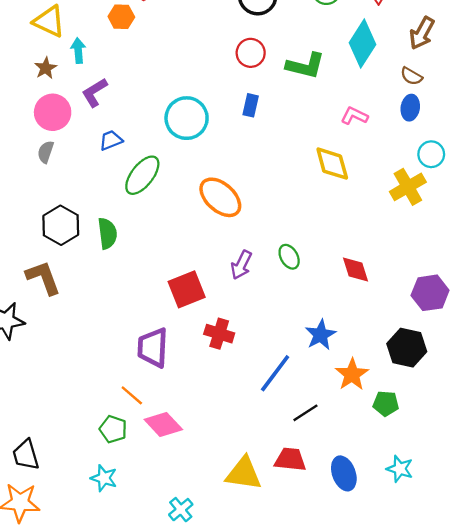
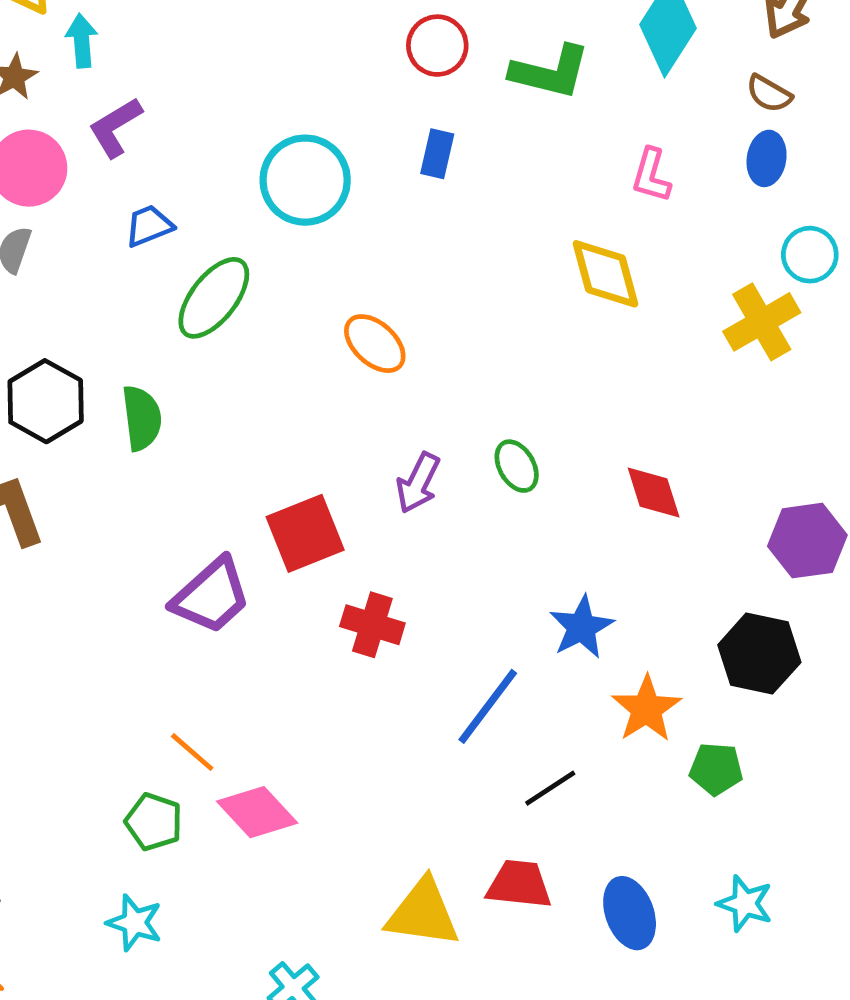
pink L-shape: (354, 116) -> (651, 175), turned -100
orange ellipse: (220, 197) -> (375, 344), size x0.7
purple trapezoid: (153, 348) -> (211, 596), moved, turned -135

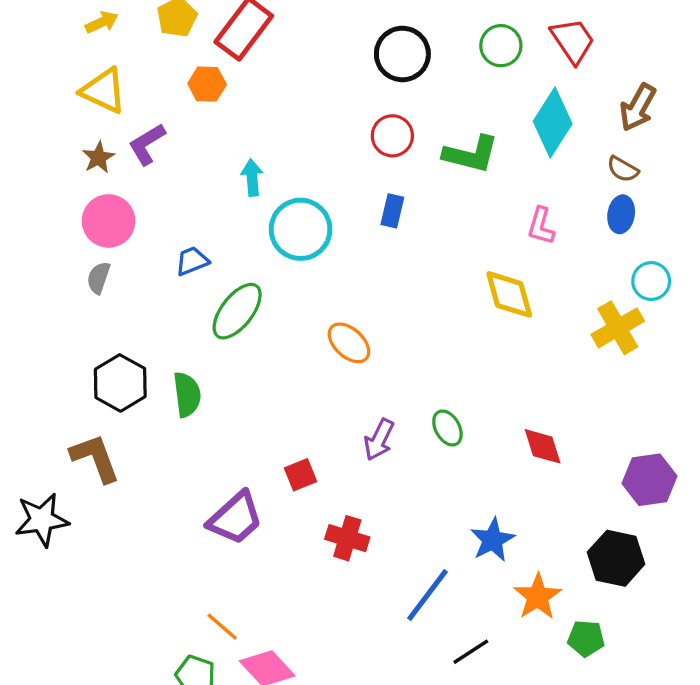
cyan arrow: (82, 41) -> (252, 178), moved
purple L-shape: (115, 127) -> (147, 144), moved
red square: (305, 533) -> (301, 475), size x0.6

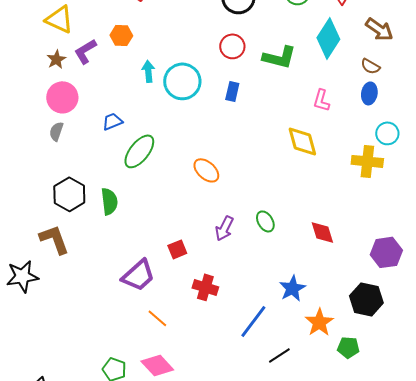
orange hexagon: (207, 84) -> (121, 35), moved
brown arrow: (638, 107) -> (379, 29), turned -84
cyan circle: (301, 229) -> (182, 81), moved
yellow cross: (618, 328) -> (367, 161), turned 36
orange line: (222, 627) -> (157, 318), moved

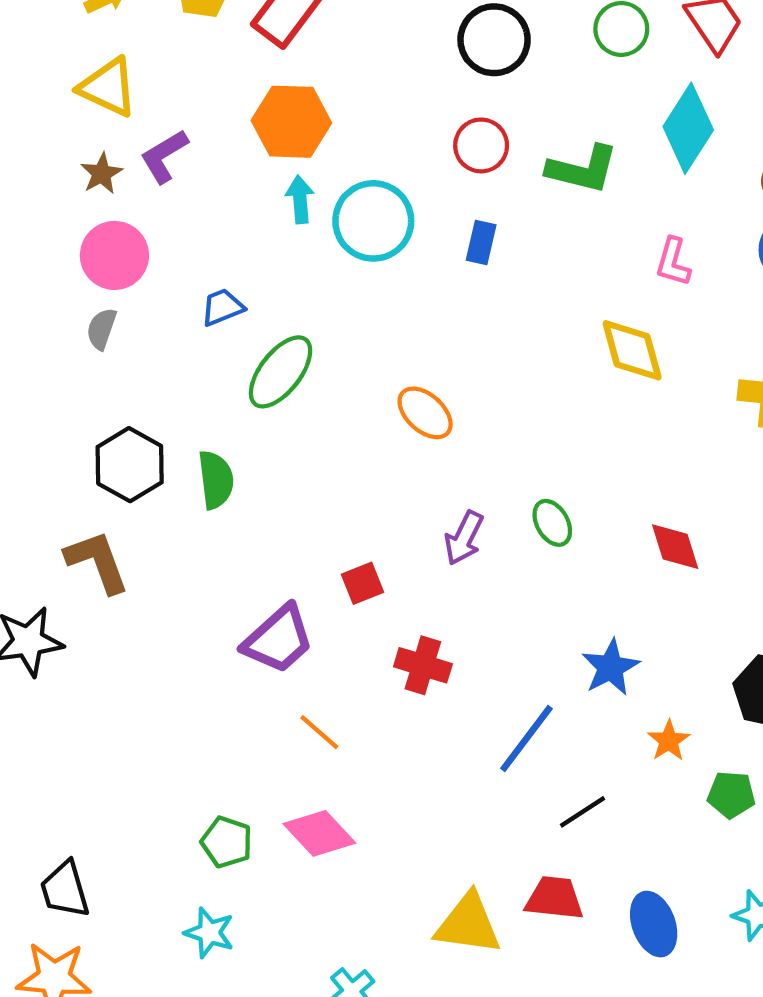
orange hexagon: (121, 35) -> (291, 122), moved, size x1.6
orange star: (319, 322) -> (669, 741), size x0.7

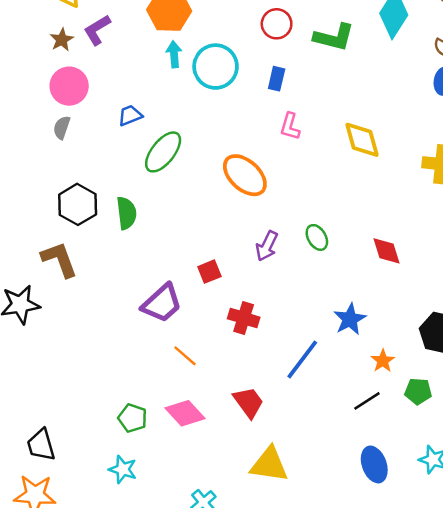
pink L-shape: (673, 262) -> (290, 126), moved
orange ellipse: (425, 413) -> (245, 175), size x1.4
black line: (582, 812) -> (367, 401), moved
red trapezoid: (554, 898) -> (249, 402), moved, turned 48

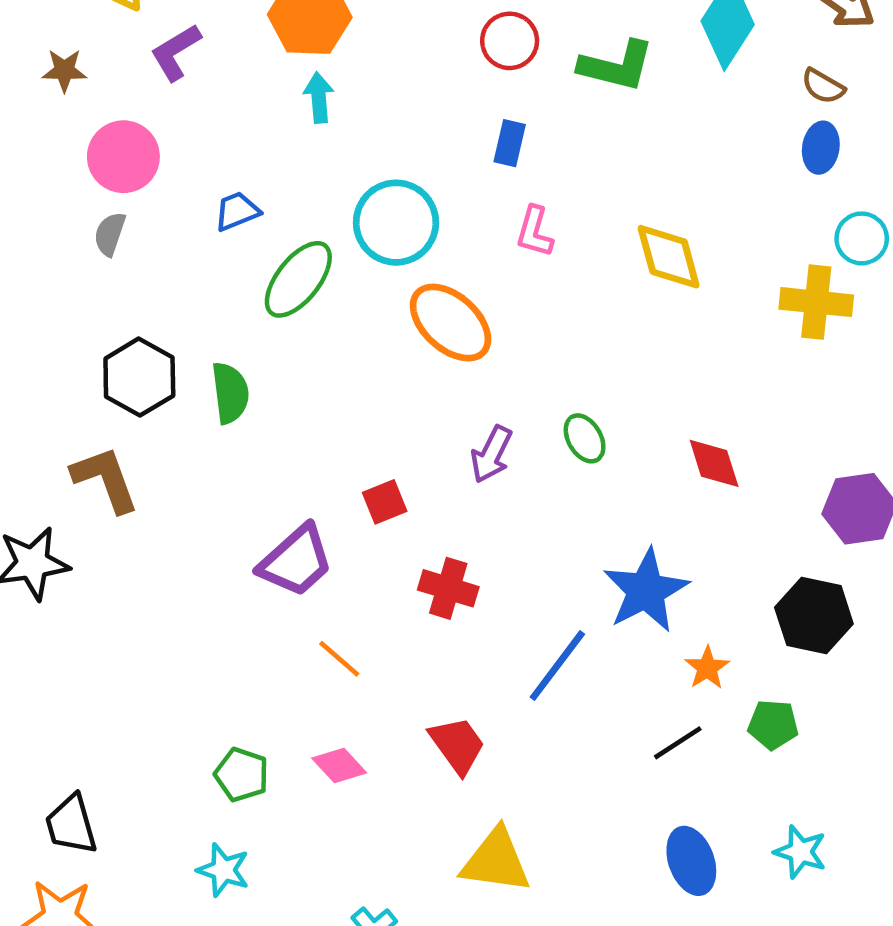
brown star: (62, 40) -> (64, 70), moved, turned 30
cyan circle: (216, 67) -> (396, 223), moved
blue star: (350, 319) -> (646, 591), size x1.4
pink diamond: (185, 413) -> (339, 765), size x0.7

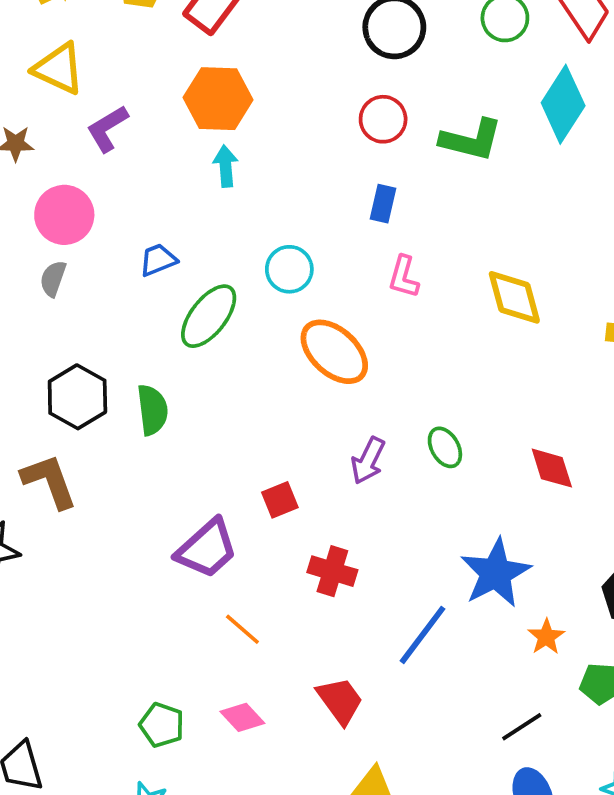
cyan circle: (396, 223) -> (289, 269), size x0.7
black line: (678, 743) -> (522, 727), moved

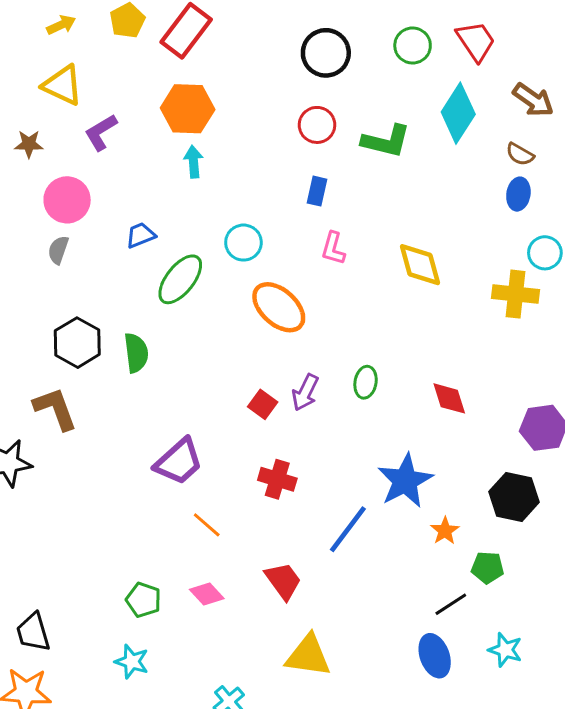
green ellipse: (445, 447) -> (366, 382), turned 40
red square: (280, 500) -> (263, 404), moved, turned -32
black line: (522, 727) -> (451, 604), moved

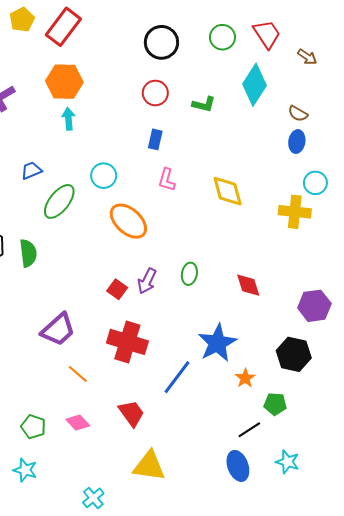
brown arrow: (533, 100) -> (307, 57), moved, size x0.7
green L-shape: (386, 141) -> (204, 104), size x0.7
red cross: (277, 479) -> (127, 342), size x1.5

